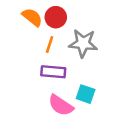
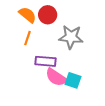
orange line: (50, 44) -> (28, 38), moved
pink semicircle: (61, 105) -> (56, 77), moved

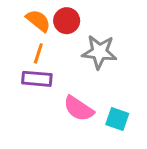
purple rectangle: (46, 61) -> (37, 79), moved
cyan square: (73, 80) -> (117, 119), moved

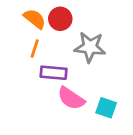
purple rectangle: (37, 79) -> (54, 73), moved

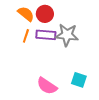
purple rectangle: (54, 73) -> (46, 35), moved
pink semicircle: (71, 98) -> (47, 86), moved

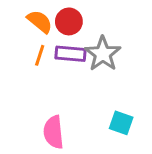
gray star: (67, 35) -> (103, 54), turned 30
pink semicircle: (47, 86) -> (54, 132), moved, turned 50

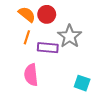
purple rectangle: (70, 54) -> (48, 48), moved
pink semicircle: (54, 132) -> (31, 75), moved

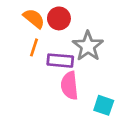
pink semicircle: (31, 75) -> (69, 86), moved

